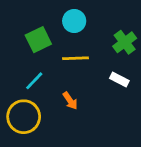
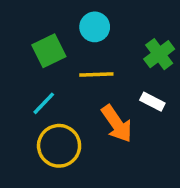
orange arrow: (70, 101) -> (117, 124), moved, size x1.6
yellow circle: (24, 117) -> (59, 146), moved

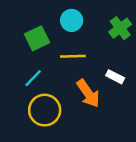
green cross: (159, 54) -> (120, 28), moved

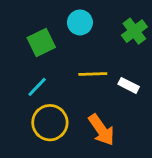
yellow line: (73, 56) -> (93, 74), moved
orange arrow: (88, 93) -> (101, 130), moved

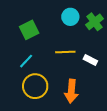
cyan circle: (80, 22) -> (70, 17), moved
orange arrow: (101, 130) -> (71, 91), turned 40

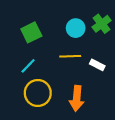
cyan circle: (70, 17) -> (76, 28), moved

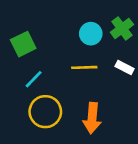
green square: (31, 32) -> (23, 44), moved
white rectangle: (97, 65) -> (125, 67), moved

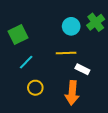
white rectangle: (125, 67) -> (82, 69), moved
yellow circle: (45, 112) -> (35, 88), size x0.6

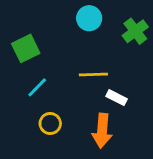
cyan circle: (71, 26) -> (89, 18), moved

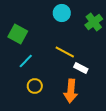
green square: (26, 48) -> (18, 34), turned -36
yellow line: (93, 74) -> (65, 52), turned 30

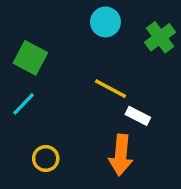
cyan line: (26, 61) -> (24, 104), moved
yellow circle: (35, 86) -> (46, 158), moved

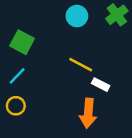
green cross: (160, 37) -> (117, 15), moved
yellow circle: (46, 158) -> (16, 106), moved

